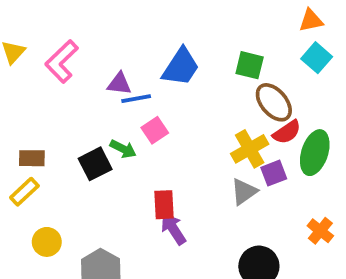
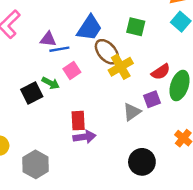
brown ellipse: (274, 102) -> (107, 52), moved
yellow cross: (250, 149) -> (121, 67), moved
purple arrow: (173, 229) -> (84, 137), turned 115

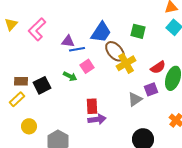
black square: (32, 93) -> (42, 85), moved

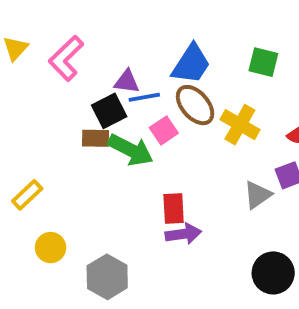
brown ellipse: (115, 51) -> (195, 105), moved
yellow cross: (126, 63) -> (240, 125), turned -30
green arrow: (70, 76) -> (131, 150), size x1.6
brown rectangle: (21, 81) -> (95, 138), moved
black square: (42, 85) -> (109, 111), moved

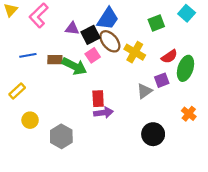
green square: (263, 62) -> (156, 23), moved, turned -35
blue line: (144, 97) -> (28, 55), moved
black square: (109, 111) -> (90, 35), moved

